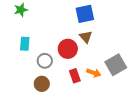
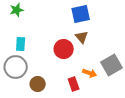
gray circle: (45, 61) -> (16, 67), moved, size x1.5
red rectangle: (75, 76) -> (74, 84), moved

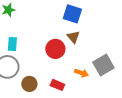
blue square: (81, 14) -> (72, 14), turned 30
red rectangle: (74, 84) -> (57, 85), moved, turned -48

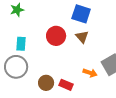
red circle: (55, 49) -> (56, 36), moved
brown circle: (29, 84) -> (46, 83), moved

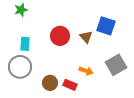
blue square: (81, 14) -> (106, 26), moved
orange arrow: (90, 73) -> (86, 71), moved

